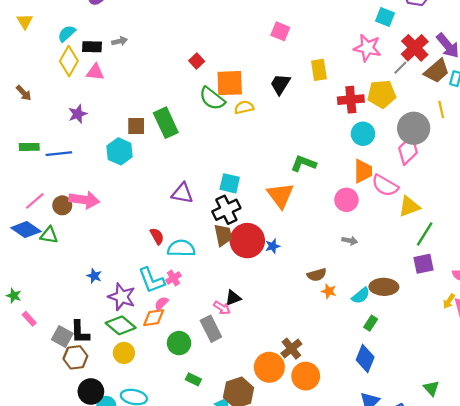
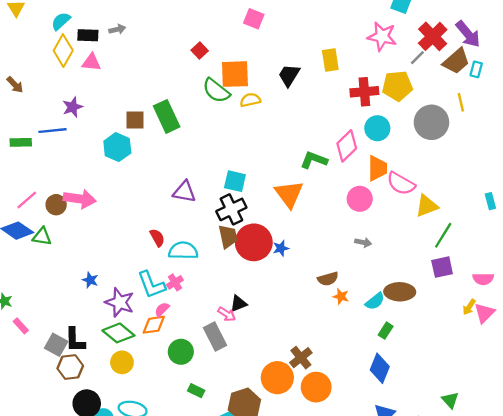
pink square: (280, 31) -> (254, 19), moved
pink diamond: (408, 150) -> (347, 146), moved
blue line: (59, 154) -> (53, 131), moved

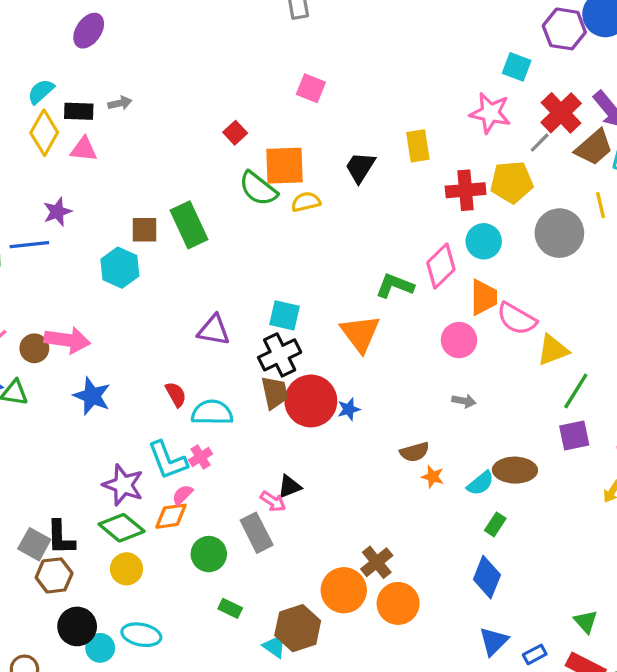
blue star: (90, 280) -> (92, 396), moved, size x1.6

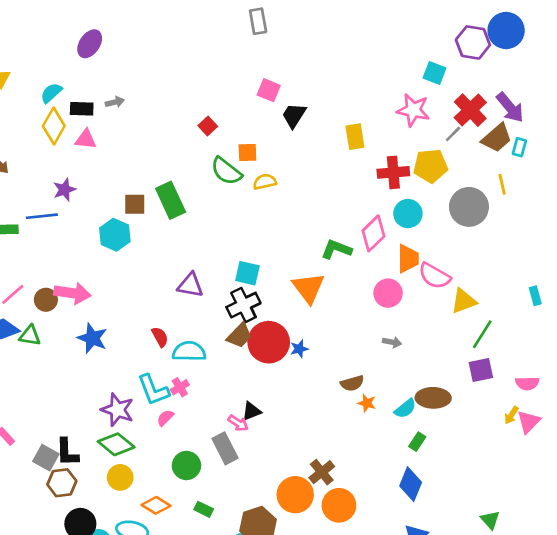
orange square: (285, 166) -> (247, 153), size x0.6
black trapezoid: (360, 167) -> (294, 115), moved
brown trapezoid: (275, 393) -> (240, 336), turned 56
orange diamond: (171, 516) -> (156, 505), moved, turned 40

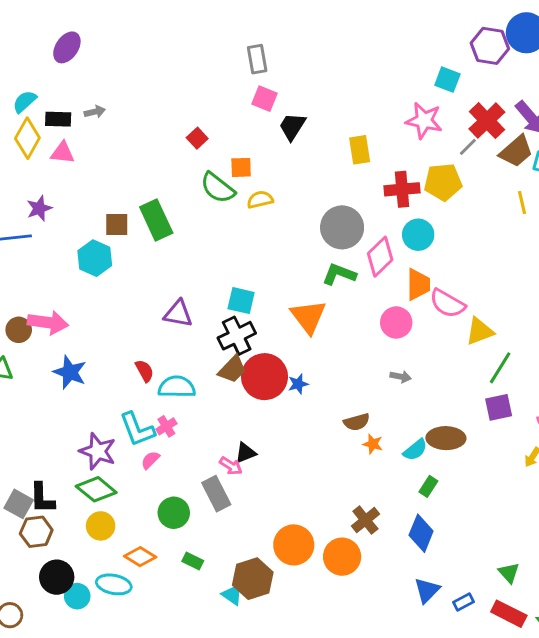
gray rectangle: (258, 21) -> (257, 59), moved
gray circle: (469, 207) -> (342, 227), moved
brown cross: (322, 472) -> (365, 520), moved

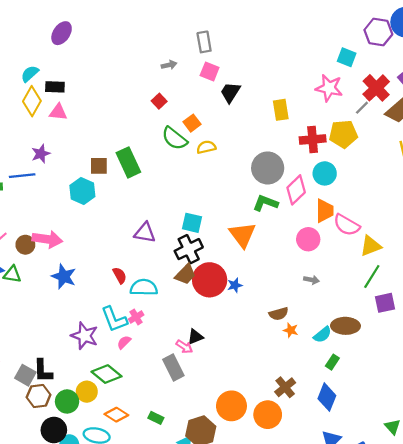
gray arrow: (95, 112) -> (169, 65), moved
orange square: (241, 167) -> (192, 123), turned -35
green line: (500, 368) -> (372, 277), moved
green diamond: (96, 489) -> (106, 374), moved
green circle: (174, 513) -> (67, 401), moved

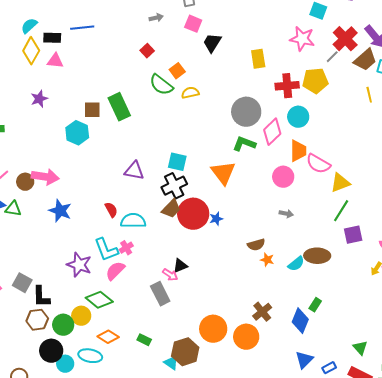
blue line: (22, 176) -> (82, 28), moved
pink semicircle: (124, 342) -> (115, 271), size x1.5
green rectangle: (332, 362) -> (315, 305), moved
gray square: (25, 375) -> (22, 283), moved

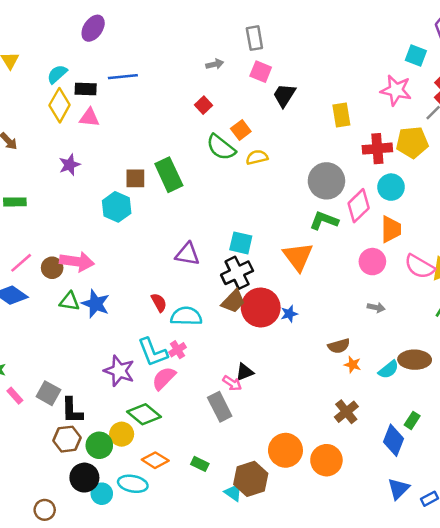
pink semicircle: (318, 164) -> (420, 267), moved
green triangle: (13, 209) -> (69, 301), moved
brown cross: (262, 312) -> (346, 412), moved

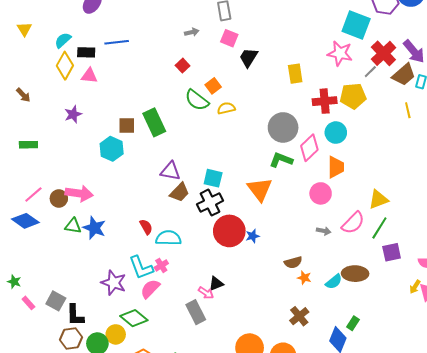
cyan square: (416, 55) -> (356, 25), size x1.6
purple triangle: (187, 254) -> (170, 171), moved
pink semicircle: (420, 267) -> (353, 223), moved, turned -75
brown trapezoid: (233, 301) -> (180, 192), moved

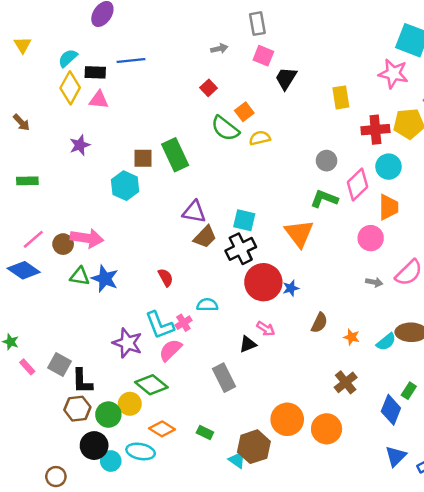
gray circle: (283, 127) -> (327, 161), size x0.6
cyan semicircle: (168, 238) -> (207, 305), moved, size x0.7
brown semicircle: (293, 262) -> (319, 323), moved, turned -48
pink arrow: (206, 293) -> (266, 329), moved

